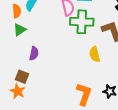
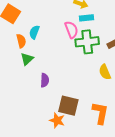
brown square: (22, 77) -> (68, 106), moved, size x1.5
orange star: (18, 91) -> (57, 120), moved

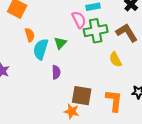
cyan semicircle: (34, 32) -> (41, 49), moved, size x1.5
green triangle: (27, 59) -> (60, 43), moved

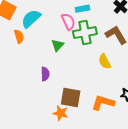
green triangle: (60, 43) -> (58, 45), moved
cyan semicircle: (41, 49) -> (31, 19), moved, turned 30
orange L-shape: (114, 101) -> (103, 103), turned -80

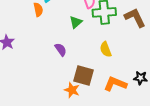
yellow semicircle: (105, 62) -> (106, 49), moved
purple semicircle: (45, 74) -> (61, 50), turned -40

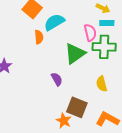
green triangle: (76, 22) -> (75, 54), size x1.6

